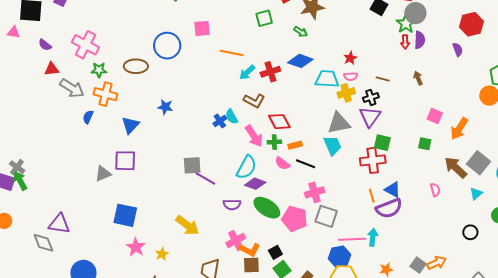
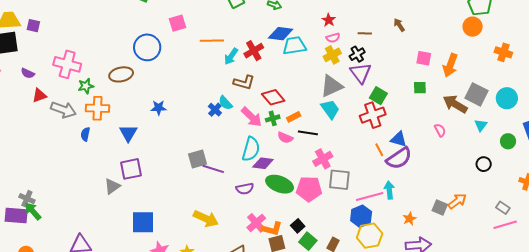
cyan trapezoid: (327, 79) -> (294, 46), moved
green square: (382, 143) -> (378, 96), turned 30

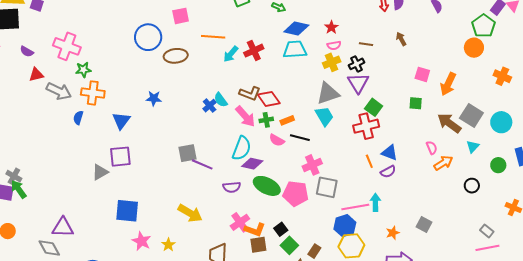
blue diamond: (281, 34) -> (296, 29), moved
brown ellipse: (121, 74) -> (176, 56), moved
brown L-shape: (244, 82) -> (250, 94), moved
purple semicircle: (399, 158) -> (388, 172), size x0.6
orange arrow: (457, 201) -> (443, 163), moved

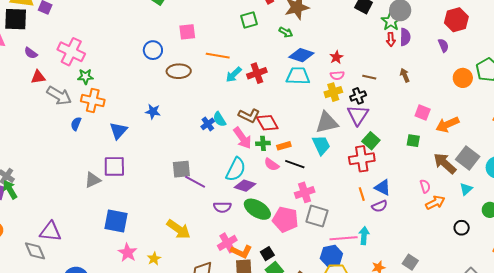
blue circle: (148, 37) -> (153, 50), size x0.7
orange circle: (474, 48) -> (463, 78), moved
orange arrow: (448, 84) -> (447, 124), turned 35

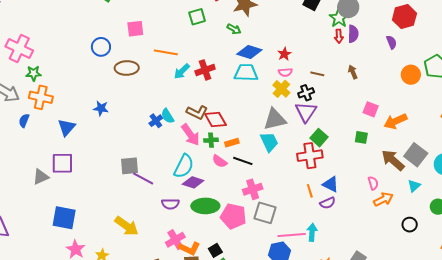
yellow cross: (333, 92) -> (281, 89), turned -30
green ellipse: (257, 209) -> (205, 206), turned -32

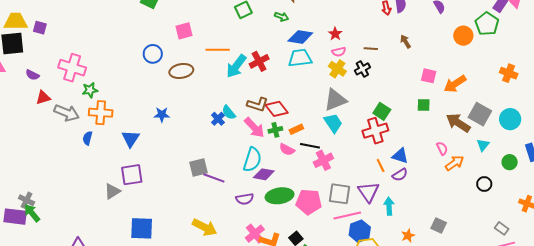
cyan arrow: (182, 71) -> (236, 66), size x1.4
purple triangle: (306, 112) -> (368, 192), moved
pink cross: (253, 189) -> (323, 160), moved
pink line: (292, 235) -> (347, 216), moved

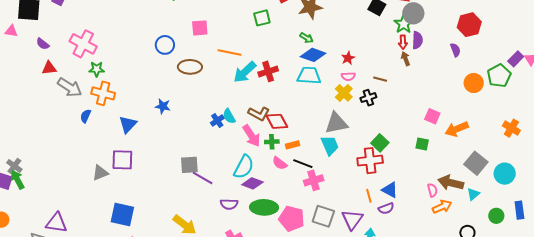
green arrow: (282, 17) -> (307, 38), moved
brown arrow: (405, 42) -> (406, 59), moved
brown arrow: (458, 123) -> (451, 183), moved, turned -30

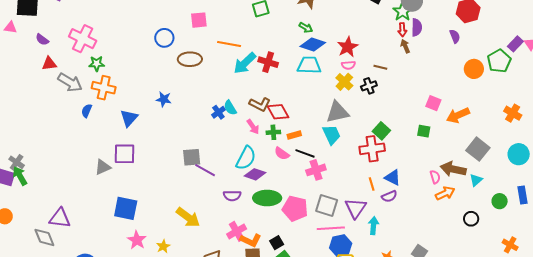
red star: (348, 58) -> (348, 47), size x1.5
red cross: (268, 71) -> (268, 62), turned 36
pink arrow: (251, 136) -> (253, 127), size x0.7
cyan circle: (505, 174) -> (519, 154), moved

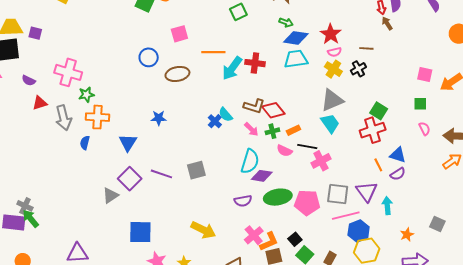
gray arrow: (70, 82) -> (64, 118), turned 55
purple square: (125, 154) -> (130, 179), turned -35
purple line: (205, 170) -> (161, 174), moved
pink semicircle: (435, 177) -> (425, 129), moved
orange L-shape: (251, 240) -> (269, 242), turned -40

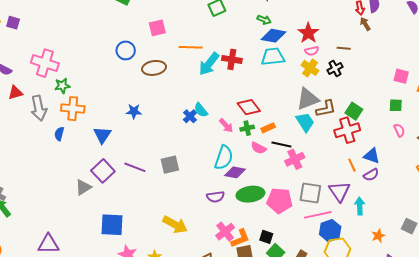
brown L-shape: (254, 106) -> (326, 109), moved, turned -30
black square: (295, 239) -> (266, 237), turned -32

